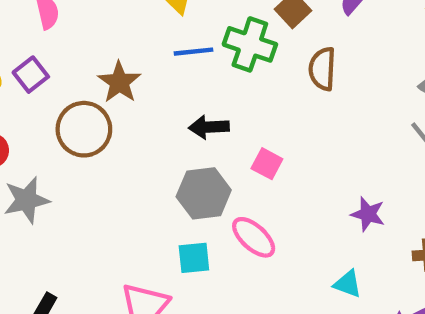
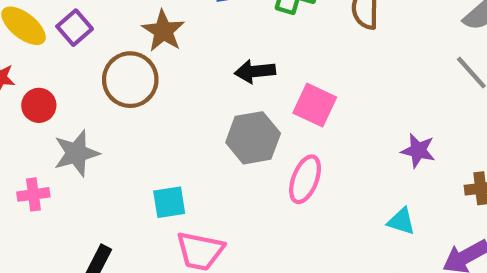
pink square: (267, 164) -> (315, 105), size x1.4
pink ellipse: (254, 237) -> (305, 179), turned 72
cyan square: (194, 258) -> (169, 202), moved

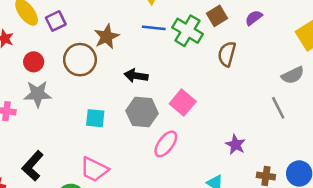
black arrow: (255, 71) -> (136, 76), moved
red circle: (39, 105) -> (34, 62), moved
cyan square: (169, 202) -> (95, 118), moved

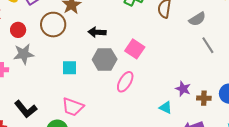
gray semicircle: (293, 75) -> (197, 19), moved
purple star: (236, 145) -> (183, 89), moved
black L-shape: (33, 166) -> (26, 109), turned -75

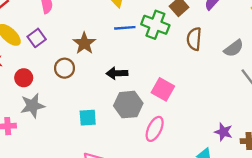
brown circle: (53, 25) -> (65, 68), size x0.7

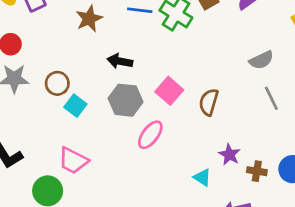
brown semicircle: (194, 39) -> (209, 102), moved
brown circle: (65, 68) -> (57, 83), moved
cyan square: (88, 118) -> (75, 106), turned 30

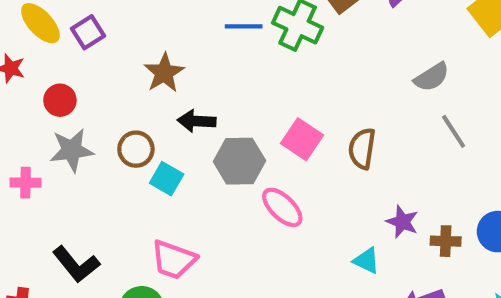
brown star: (89, 19) -> (164, 73), moved
black arrow: (120, 61) -> (197, 121), moved
pink ellipse: (150, 135) -> (282, 207), turned -76

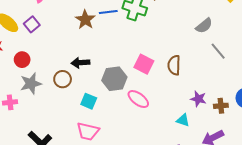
brown star: (164, 73) -> (85, 20), moved
black arrow: (197, 121) -> (80, 63), moved
cyan square: (167, 179) -> (89, 101), moved

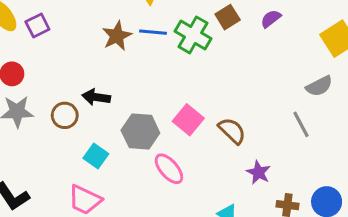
gray semicircle: (204, 26) -> (319, 86), moved
brown semicircle: (174, 65) -> (232, 131), turned 120
purple star: (198, 99) -> (258, 172), moved

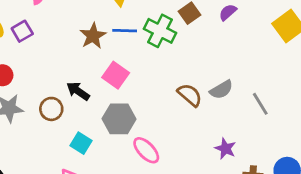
gray semicircle: (319, 86) -> (221, 90), moved
black arrow: (96, 97) -> (78, 91), turned 30
pink square: (188, 120) -> (116, 75), moved
brown semicircle: (232, 131) -> (190, 95), moved

